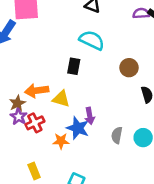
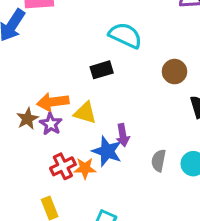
black rectangle: (74, 66) -> (102, 70), turned 63
purple star: (19, 117) -> (51, 124), moved
red cross: (35, 123) -> (63, 166), moved

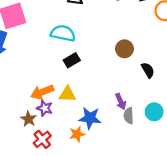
cyan semicircle: (125, 35) -> (63, 33), moved
brown star: (27, 119) -> (29, 119), moved
purple arrow: (123, 135) -> (121, 101), moved
red cross: (63, 166) -> (42, 139), moved

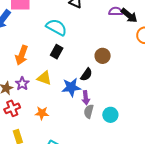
black rectangle: (72, 60) -> (57, 52), turned -48
black semicircle: (148, 70) -> (86, 75), moved, turned 48
orange arrow: (42, 92) -> (22, 55), moved, turned -66
blue star: (90, 118) -> (71, 87), moved, turned -30

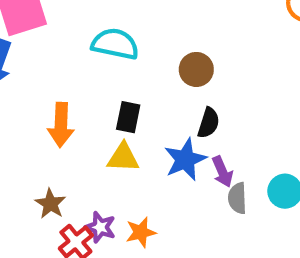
black rectangle: (57, 52) -> (128, 117), moved
brown circle: (103, 56) -> (196, 69), moved
purple star: (22, 84) -> (100, 227), moved

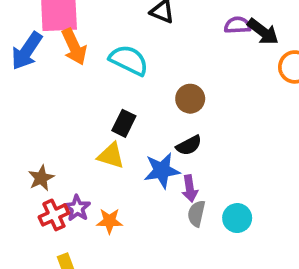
black semicircle: (209, 123) -> (189, 145), turned 30
orange arrow: (61, 125) -> (74, 47), moved, turned -42

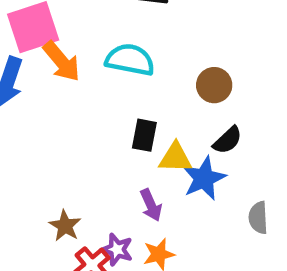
yellow triangle: (111, 156) -> (175, 158), moved
purple arrow: (190, 189) -> (151, 205), moved

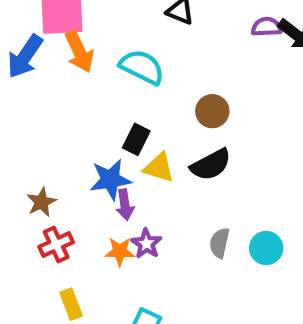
black semicircle: (228, 140) -> (211, 165), size x1.4
blue star: (204, 178) -> (110, 180), moved
purple star: (117, 249) -> (146, 244), moved

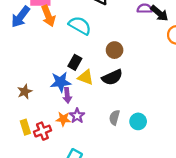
red cross: (56, 245) -> (42, 131), moved
yellow rectangle: (71, 304) -> (25, 127), moved

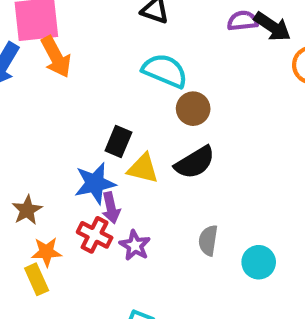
cyan semicircle: (80, 25) -> (165, 71), moved
orange star: (63, 119) -> (46, 252), moved
cyan circle: (138, 121) -> (259, 262), moved
red cross: (42, 131) -> (95, 235), moved, turned -35

